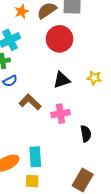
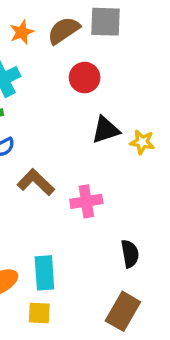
red circle: (59, 39) -> (85, 78), size x0.7
black triangle: (62, 80) -> (105, 130), moved
black semicircle: (86, 134) -> (130, 254), moved

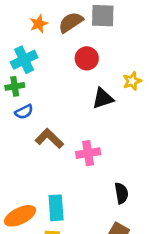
yellow star: (142, 142) -> (132, 81), moved, turned -30

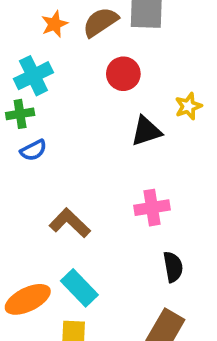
brown L-shape: (49, 138) -> (70, 223), moved
pink cross: (88, 153) -> (152, 208), moved
cyan rectangle: (56, 208) -> (79, 288), turned -40

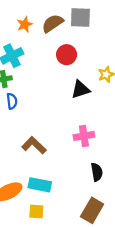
blue semicircle: (33, 150) -> (12, 101), turned -70
cyan rectangle: (79, 288) -> (40, 185), turned -35

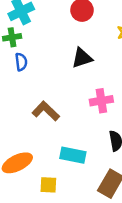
black triangle: (80, 90) -> (82, 58), moved
cyan rectangle: (40, 185) -> (73, 155), moved

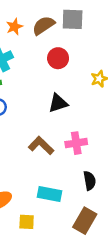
brown L-shape: (46, 111) -> (41, 145), moved

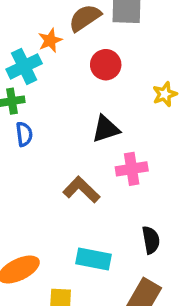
orange star: (14, 27) -> (50, 40), moved
pink cross: (76, 143) -> (132, 169), moved

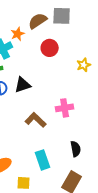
black triangle: (106, 129) -> (23, 85), moved
cyan rectangle: (94, 259) -> (43, 160), turned 60

